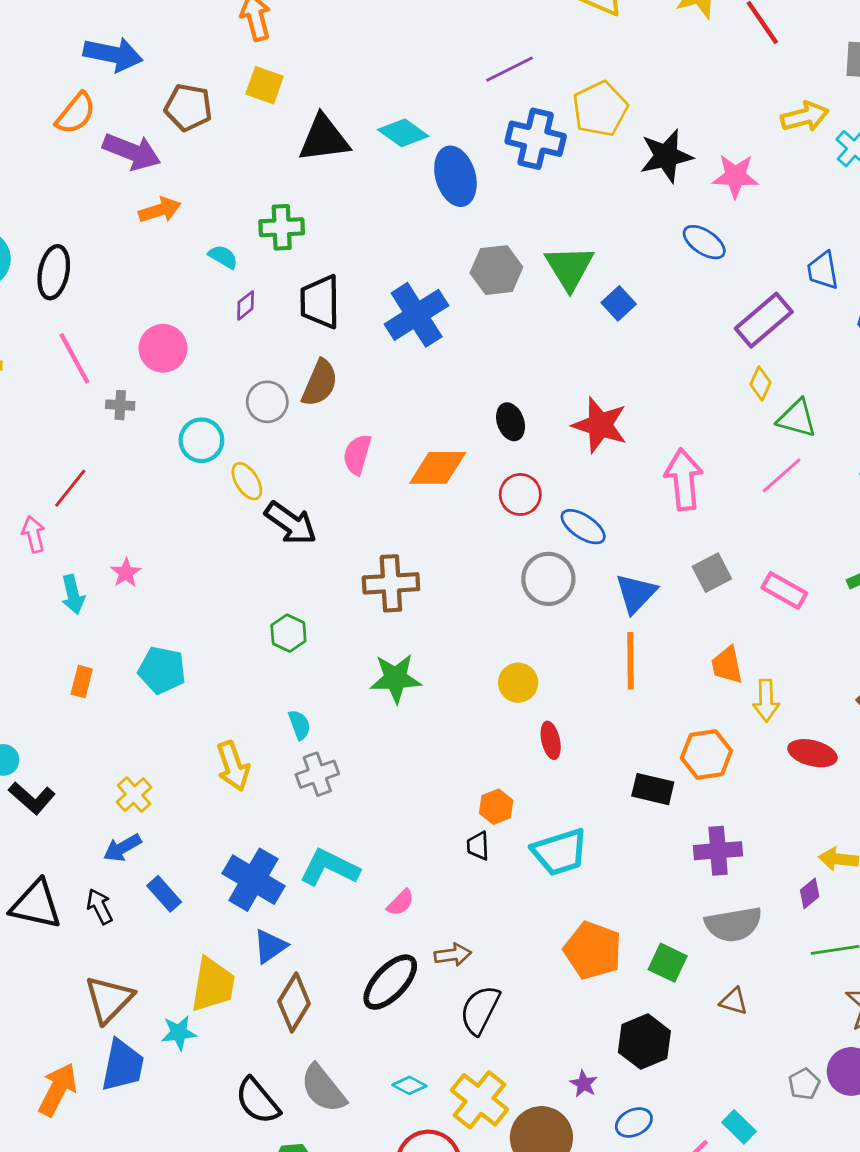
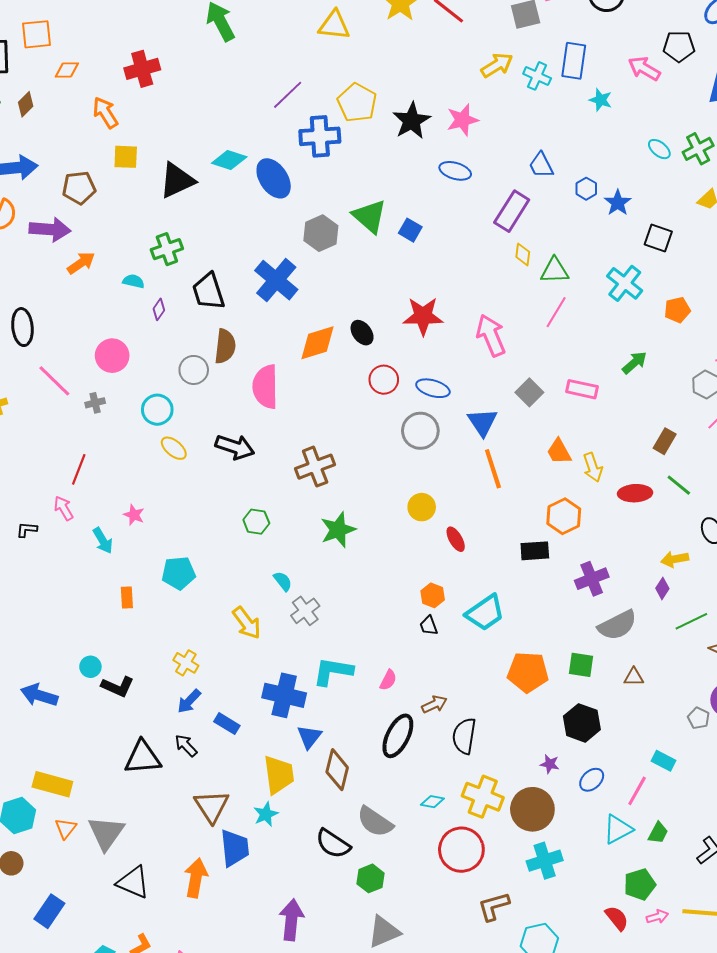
pink semicircle: (357, 454) -> (265, 387), size x1.5
orange diamond: (438, 468) -> (318, 343), moved
yellow ellipse: (247, 481) -> (174, 448), moved

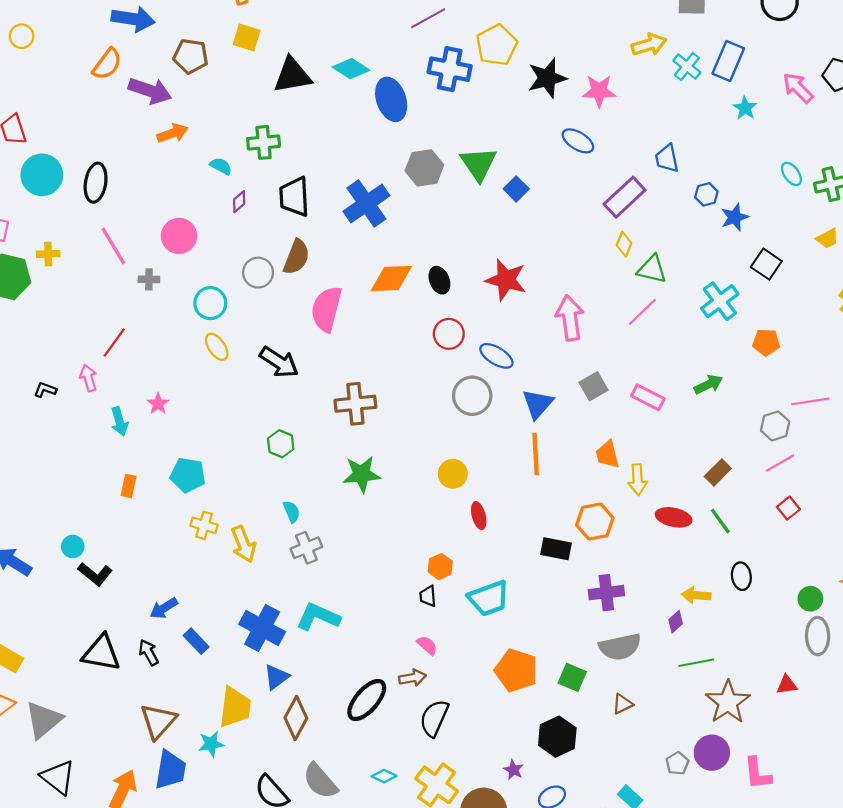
yellow cross: (186, 663) -> (204, 525), moved, turned -30
brown triangle: (634, 677) -> (623, 704), turned -40
pink semicircle: (388, 680) -> (427, 645), moved, turned -90

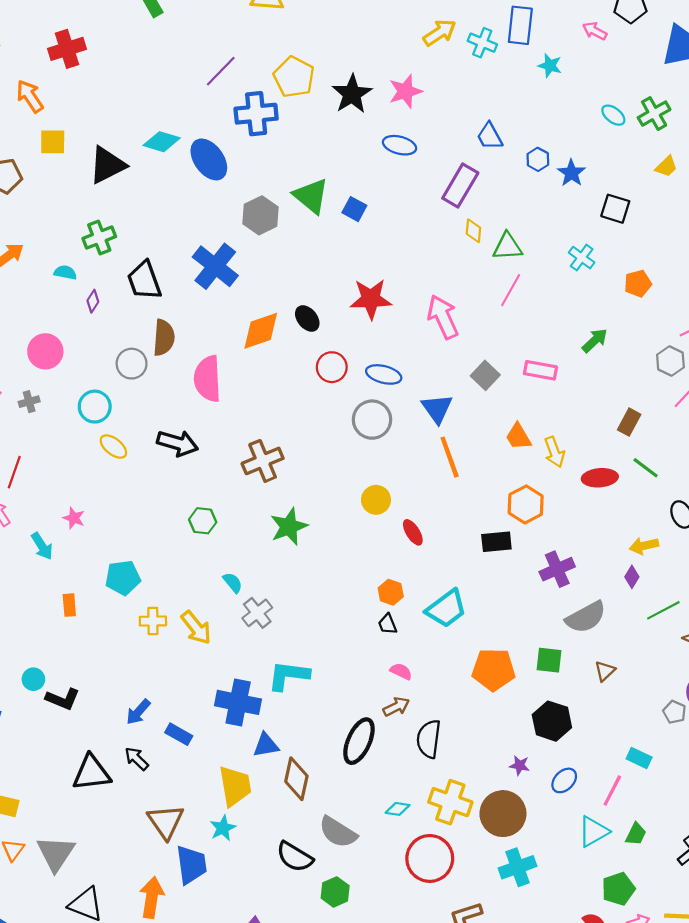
pink arrow: (798, 88) -> (595, 31), size x0.7
cyan cross: (720, 301) -> (582, 258), size x0.7
blue triangle: (276, 677) -> (266, 745), turned 44

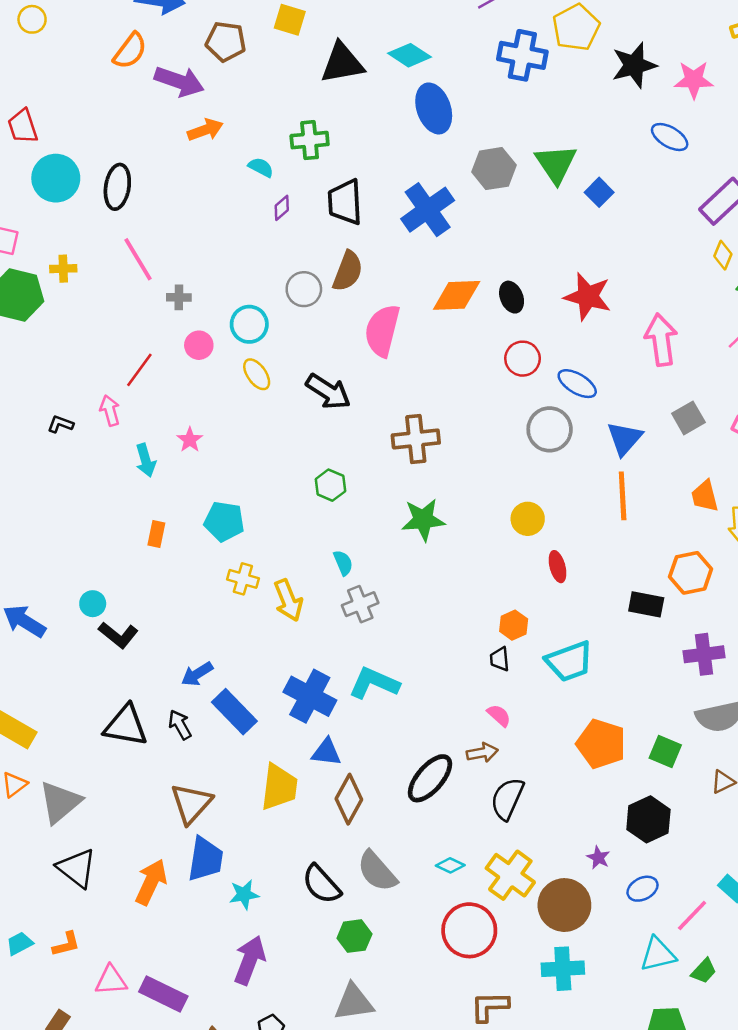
blue ellipse: (209, 159) -> (434, 108), moved
pink circle: (45, 351) -> (199, 345), moved, size x0.7
blue rectangle: (179, 734) -> (234, 712), size x1.5
cyan star: (223, 828) -> (244, 894), moved

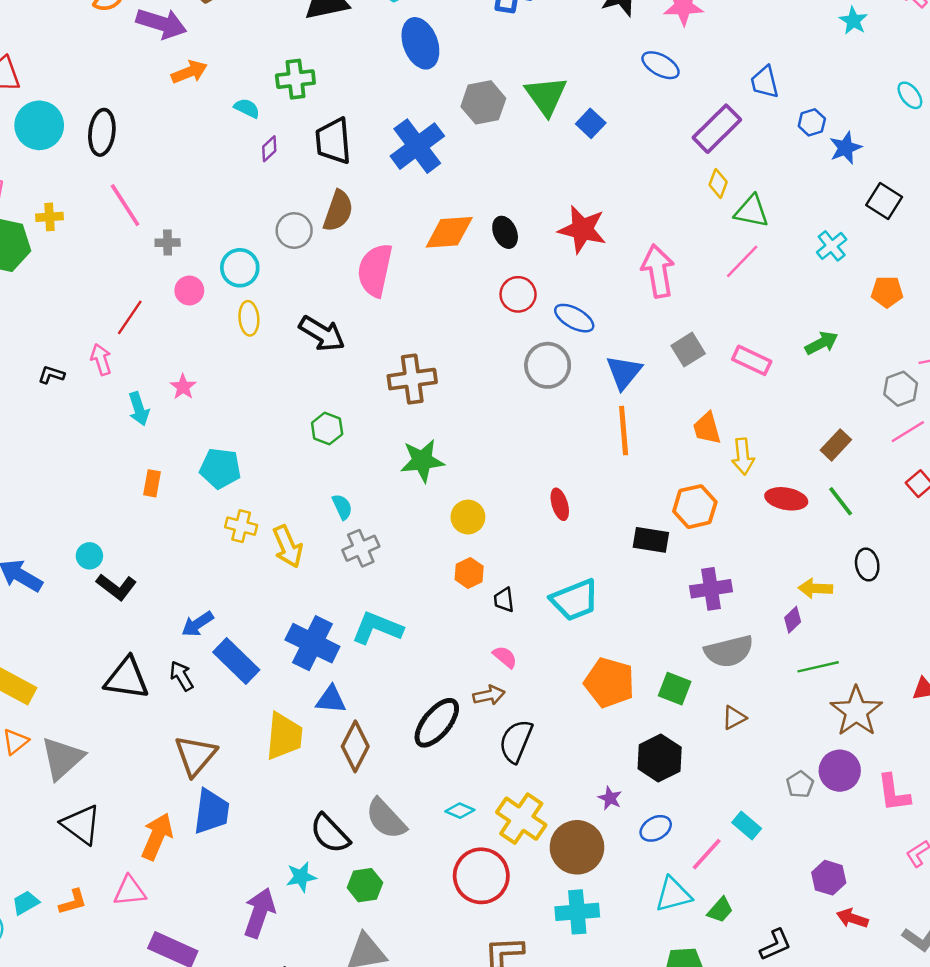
yellow ellipse: (257, 374) -> (249, 318), turned 32
yellow circle: (528, 519) -> (468, 517), moved
orange hexagon: (514, 625) -> (469, 573), moved
cyan star: (244, 894) -> (301, 877), moved
pink triangle: (111, 980) -> (130, 891), moved

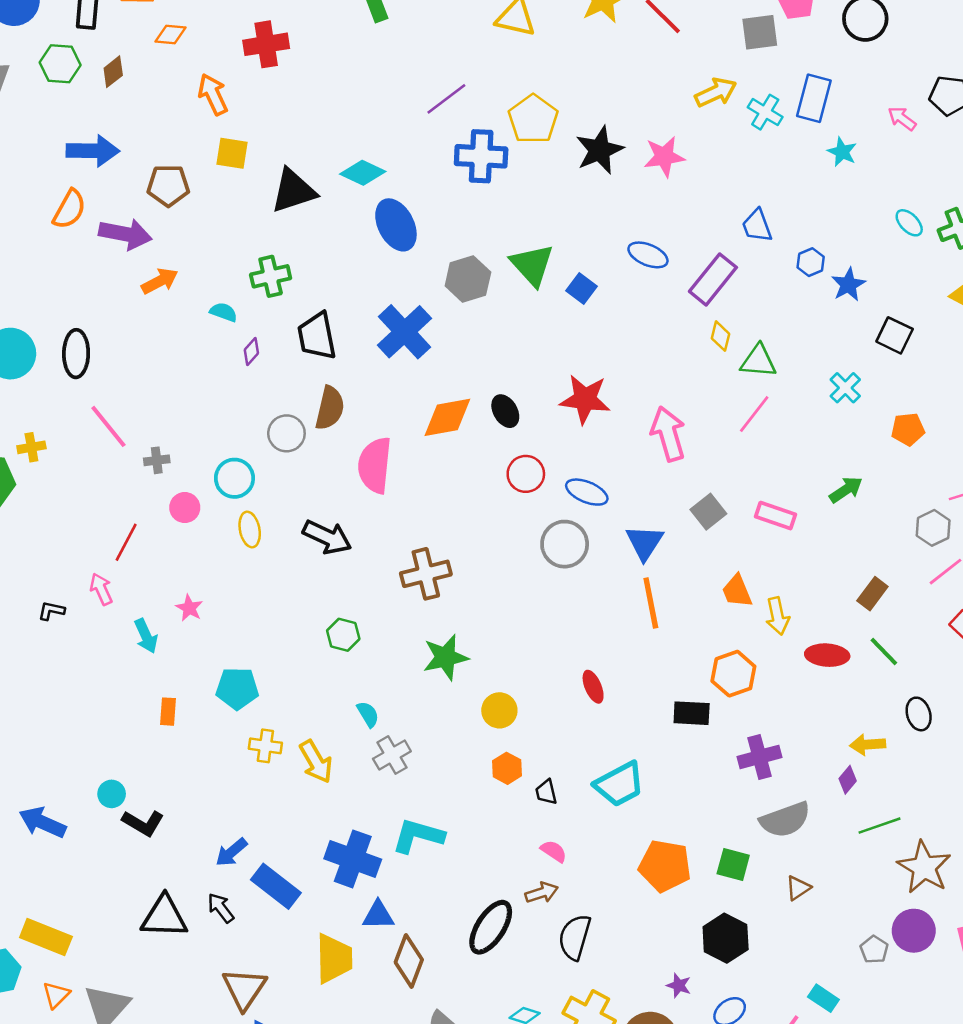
blue ellipse: (661, 65) -> (648, 255), moved

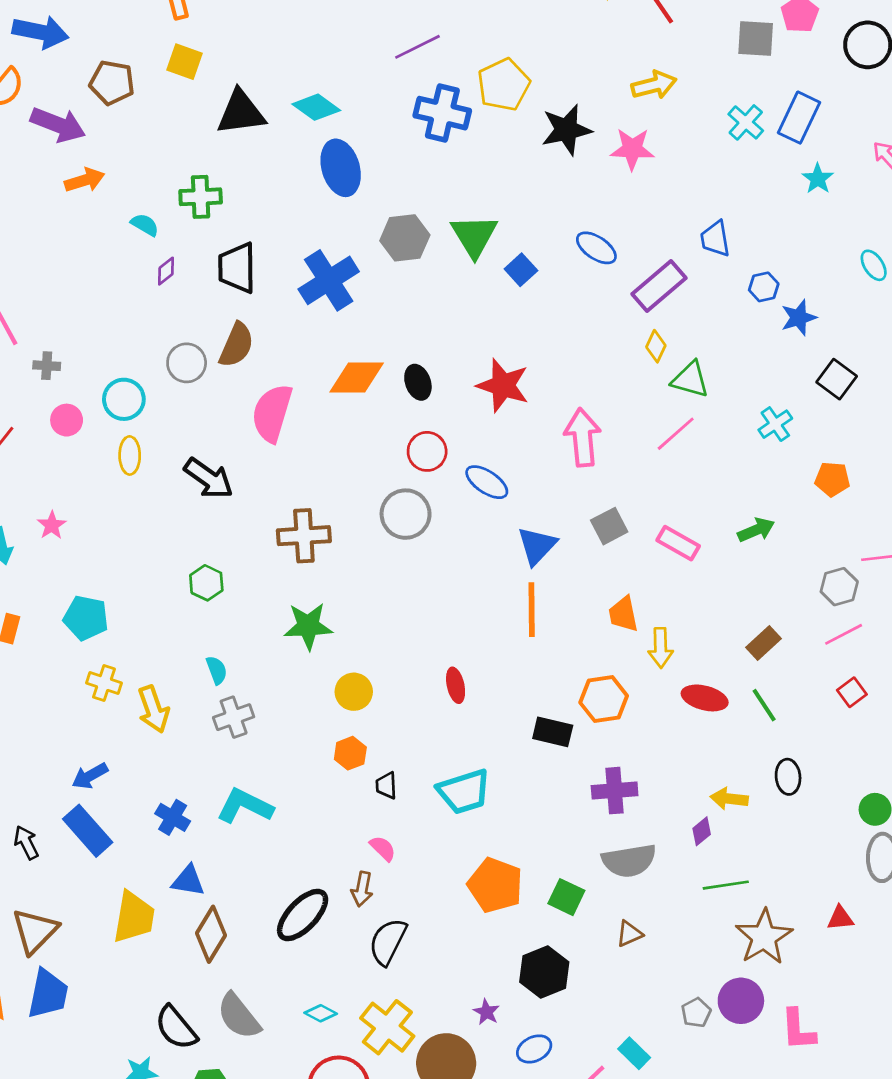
yellow arrow: (716, 92) -> (654, 85), moved
gray circle: (565, 544) -> (406, 514), moved
blue arrow: (231, 852) -> (90, 776), moved
blue cross: (353, 859) -> (173, 817), size x0.6
brown arrow: (542, 893) -> (362, 889), turned 108

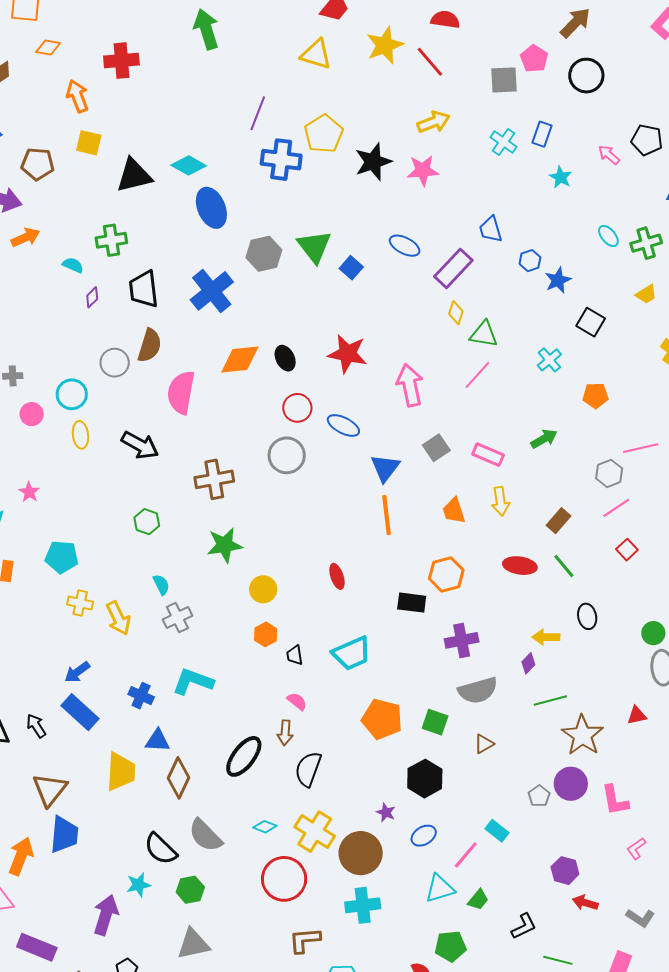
purple line: (417, 47) -> (258, 113), turned -36
blue rectangle: (799, 118) -> (542, 134), size x0.7
yellow arrow: (661, 648) -> (500, 501), moved

